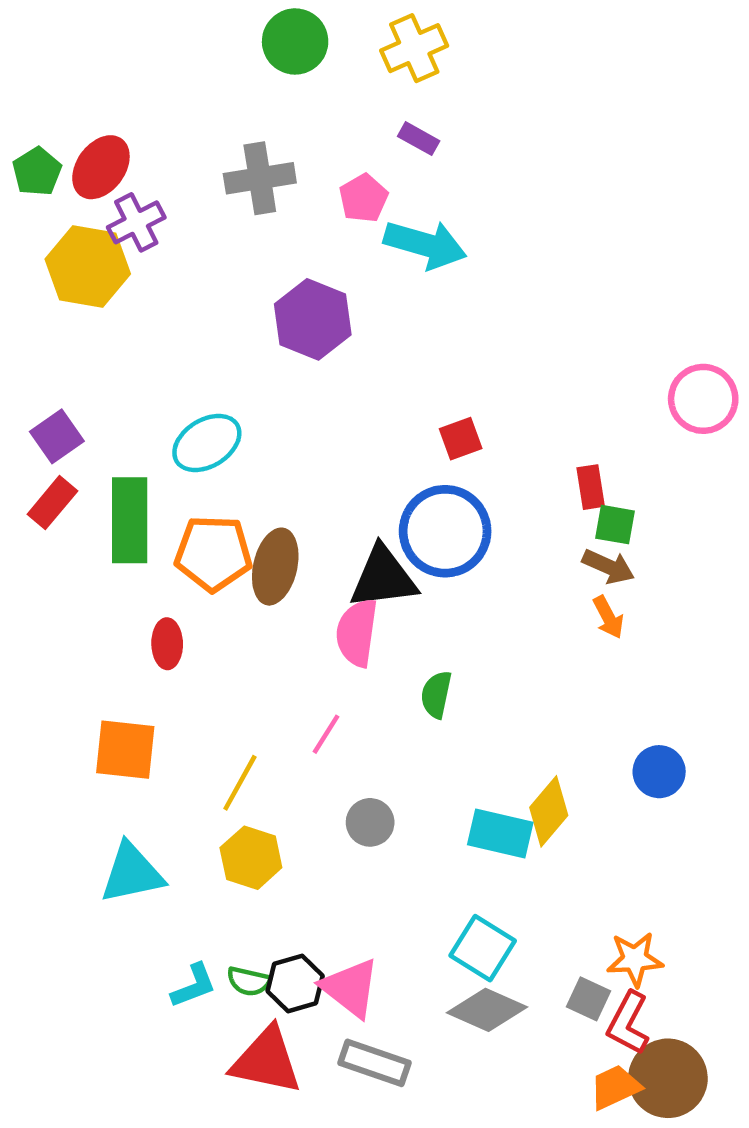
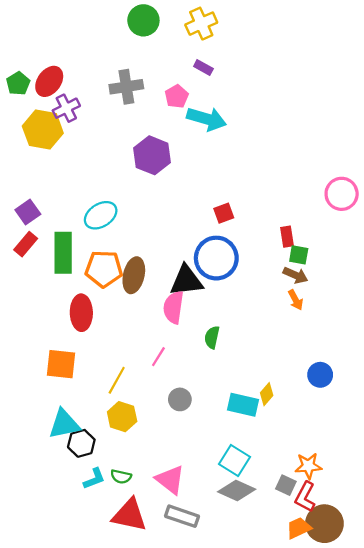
red ellipse: (167, 644) -> (81, 313), size x1.5
yellow diamond: (549, 811) -> (267, 394), size x0.7
black hexagon: (295, 983) -> (81, 443), moved

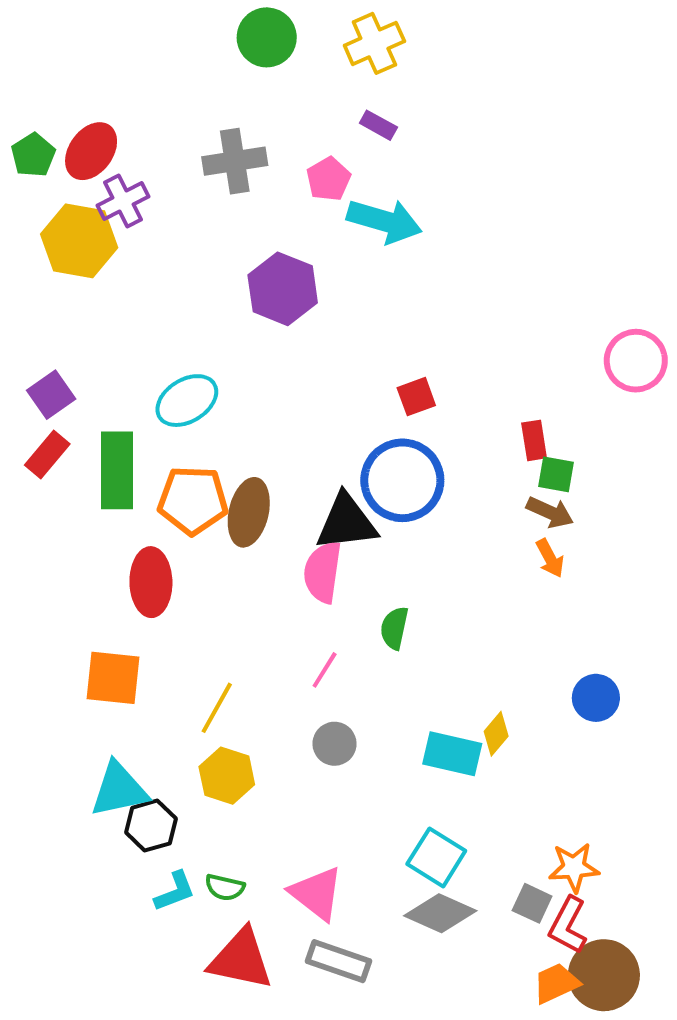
pink line: (158, 357) -> (325, 670), moved

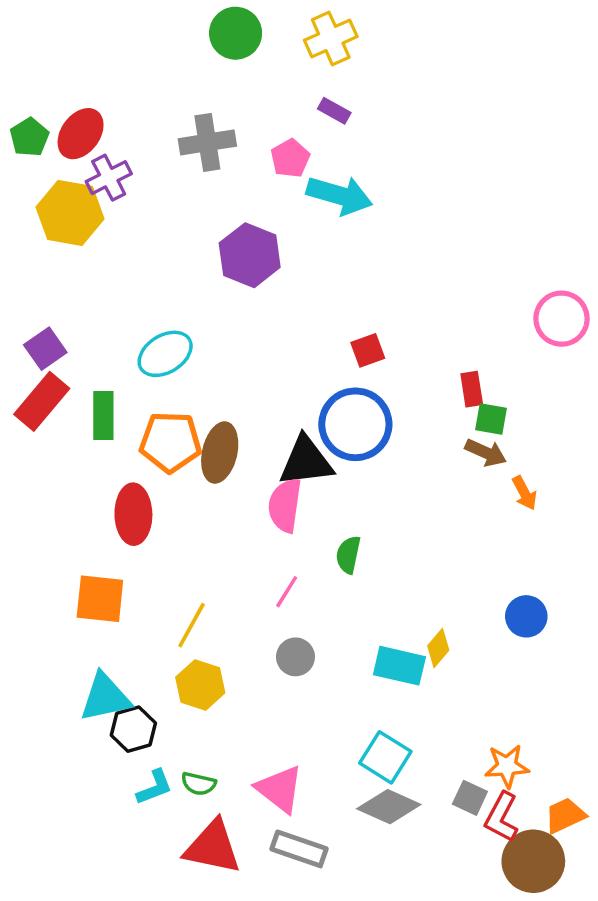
red rectangle: (47, 454) -> (42, 401), size x1.4
green rectangle: (117, 470) -> (103, 416), size x0.7
orange arrow: (550, 558) -> (525, 493), moved
orange trapezoid: (556, 983) -> (565, 815), moved

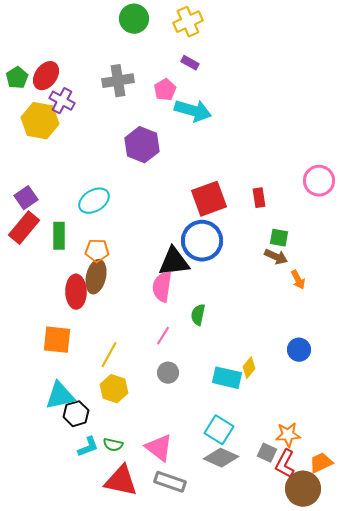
purple cross: (109, 178) -> (62, 101), turned -35
red square: (368, 350) -> (209, 199), size x1.8
red rectangle: (472, 389) -> (259, 198), moved
orange pentagon: (170, 442) -> (97, 251), size x0.7
brown ellipse: (220, 453) -> (96, 277), moved

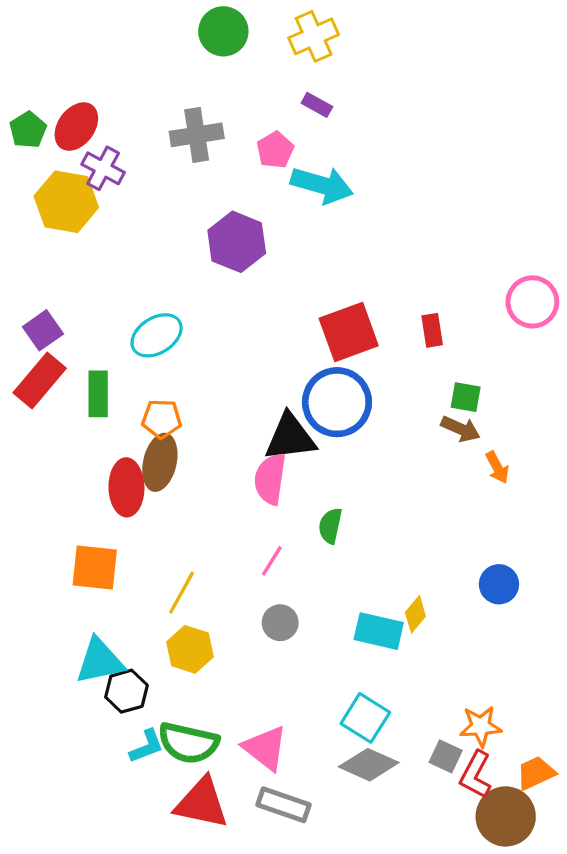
green semicircle: (113, 445) -> (188, 743), size x1.8

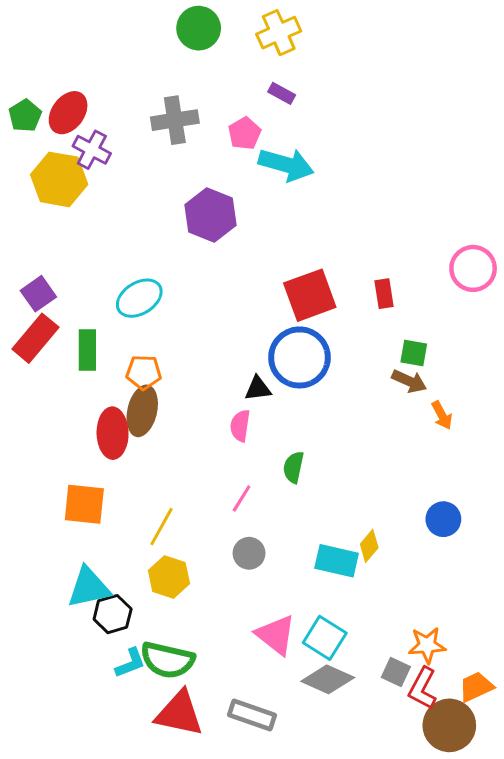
black triangle: (290, 437) -> (258, 389), size x0.6
pink semicircle: (270, 479) -> (240, 426), size x0.7
pink triangle: (265, 748) -> (276, 635), moved

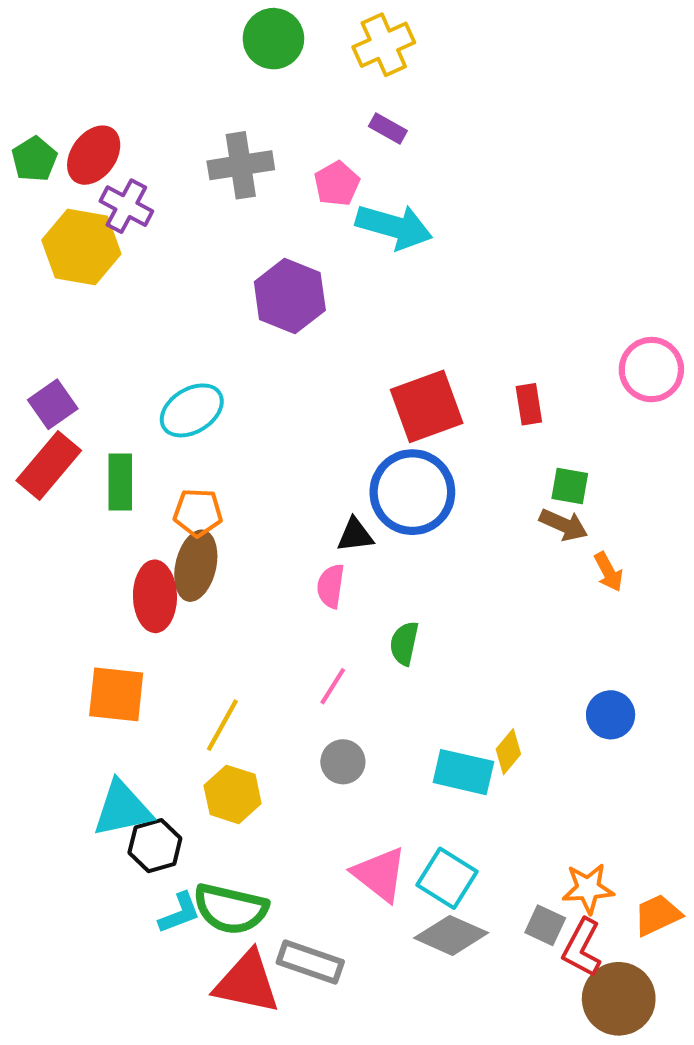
orange trapezoid: (476, 687) -> (658, 915), moved
gray rectangle: (252, 715) -> (310, 962), moved

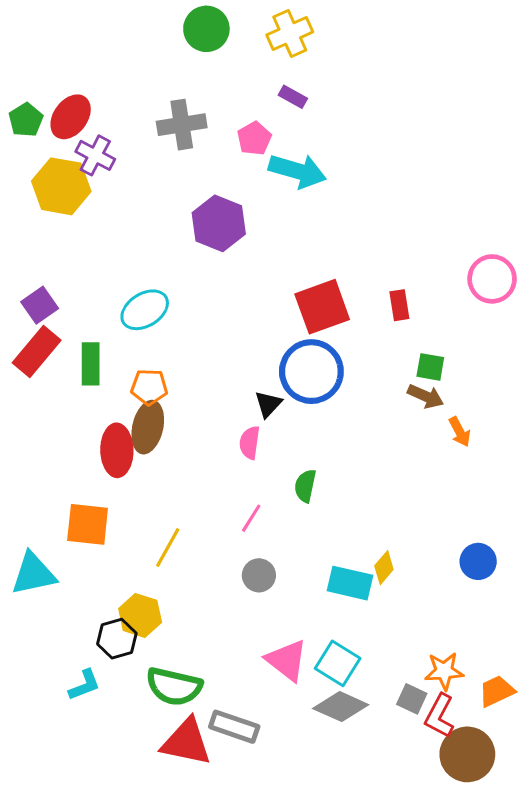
black triangle: (355, 535) -> (268, 404), turned -40
blue circle: (611, 715) -> (478, 561), moved
yellow hexagon: (233, 794) -> (140, 615), moved
cyan triangle: (122, 809) -> (34, 574), moved
cyan L-shape: (179, 913) -> (84, 685), moved

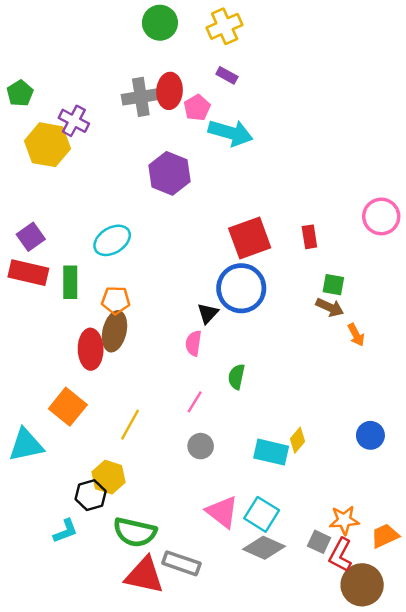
red ellipse: (71, 117) -> (170, 91), moved, turned -32
red rectangle: (37, 351) -> (28, 273), turned 63
orange square: (88, 524) -> (68, 407), turned 33

